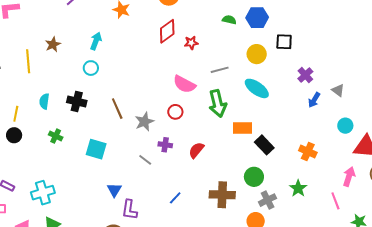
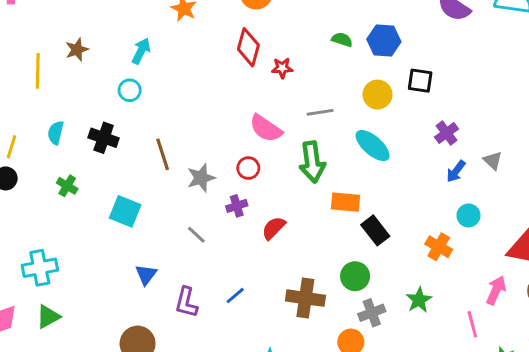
red diamond: (167, 31) -> (248, 47), turned -45
cyan circle: (345, 126) -> (469, 215), moved
purple cross: (165, 145) -> (237, 206), moved, turned -32
purple L-shape: (129, 210) -> (186, 302), moved

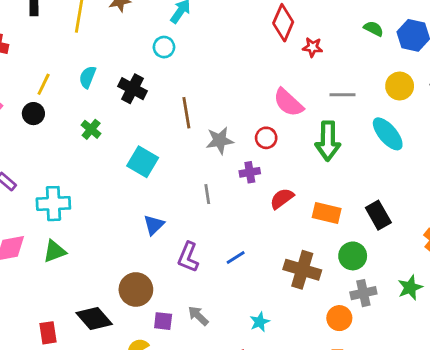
orange rectangle: (345, 202) -> (327, 213), moved
gray line: (196, 235) -> (207, 194), turned 30

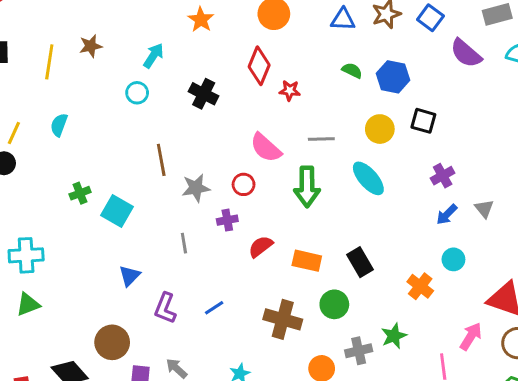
black cross: (133, 89) -> (204, 94), moved
green cross: (91, 129) -> (80, 193), moved, turned 30
gray cross: (363, 293) -> (359, 351), moved

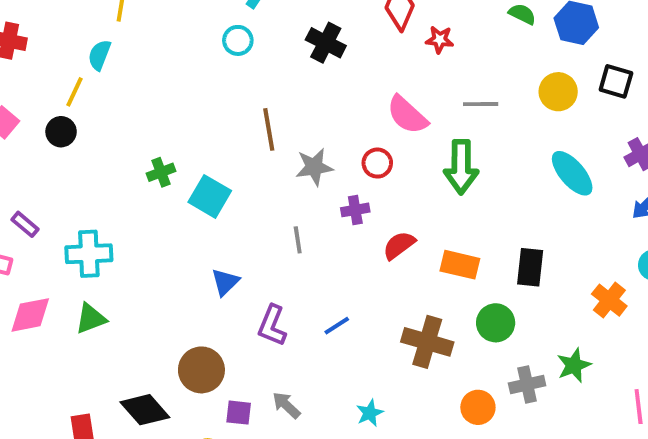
cyan semicircle: (59, 125) -> (99, 55), moved
cyan ellipse: (368, 178) -> (572, 173), moved
black rectangle: (360, 262) -> (530, 267), turned 36

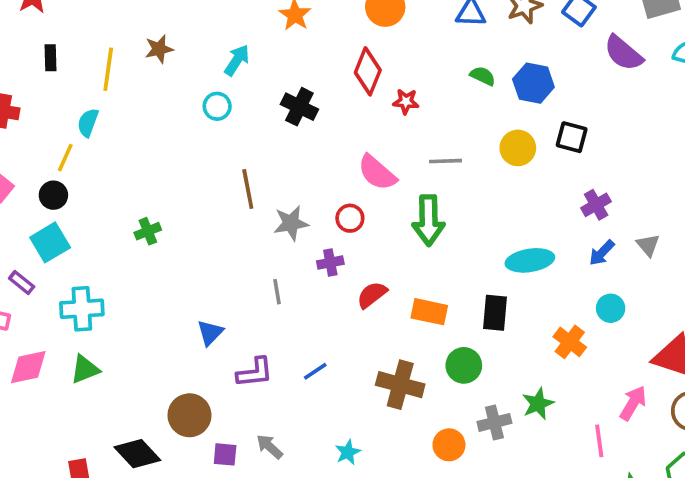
cyan ellipse: (572, 173) -> (530, 260), moved, turned -57
cyan square: (210, 196) -> (50, 242), moved, turned 30
purple L-shape: (272, 326) -> (255, 372), turned -117

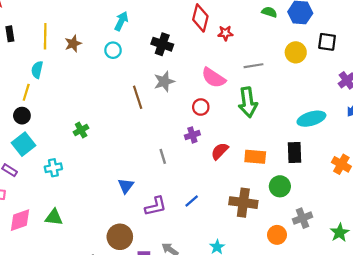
brown star: (159, 49) -> (73, 44), moved
gray star: (291, 223) -> (164, 81), moved
cyan cross: (82, 309) -> (53, 168), moved, size x0.7
green triangle: (85, 369) -> (54, 217), turned 36
green star: (538, 404) -> (340, 233), moved

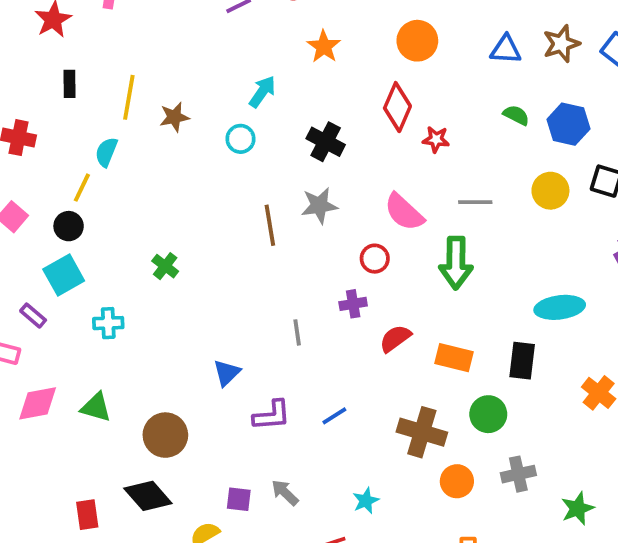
green cross: (81, 130) -> (165, 266), turned -32
orange circle: (277, 235) -> (457, 481), moved
brown circle: (120, 237) -> (165, 435), moved

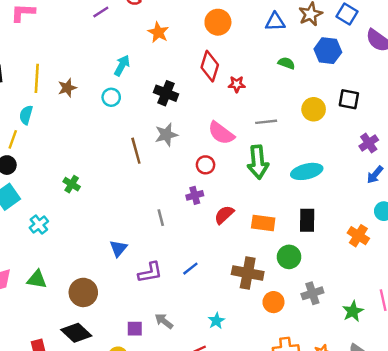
blue hexagon: (568, 124) -> (328, 51), moved
cyan ellipse: (560, 307) -> (307, 171), moved
cyan cross: (108, 323) -> (39, 225), turned -30

